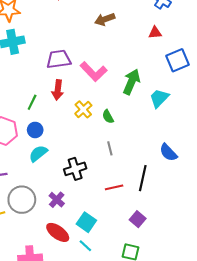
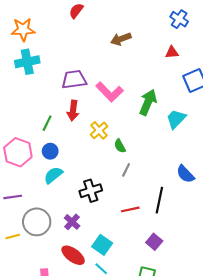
green semicircle: (108, 117) -> (120, 146), moved
gray line: (110, 148) -> (126, 170), turned 40

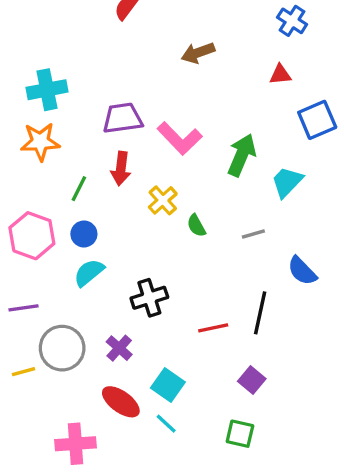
orange star: (23, 30) -> (40, 142), moved
gray line: (126, 170) -> (253, 234), moved, turned 48

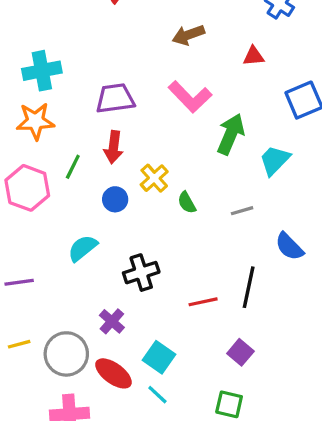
red triangle: (280, 75) -> (253, 56), moved
pink L-shape: (180, 138) -> (190, 97), moved
blue circle: (84, 234) -> (115, 199), moved
pink hexagon: (32, 236) -> (27, 188), moved
gray circle: (62, 348) -> (66, 354), moved

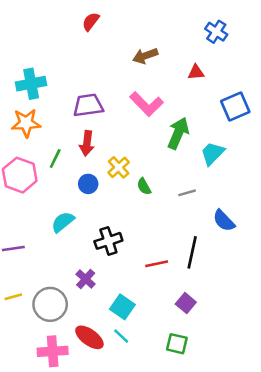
red ellipse: (114, 373) -> (89, 337), moved

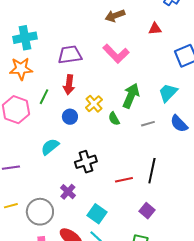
green arrow: (178, 133) -> (131, 96), moved
blue semicircle: (224, 221) -> (179, 124), moved

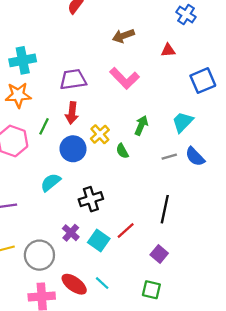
green arrow: (131, 96) -> (141, 125), size x0.7
blue circle: (70, 117) -> (73, 149), size x1.5
gray line: (148, 124) -> (169, 157), moved
red line: (124, 180) -> (126, 230), moved, turned -30
cyan square: (97, 214) -> (99, 241), moved

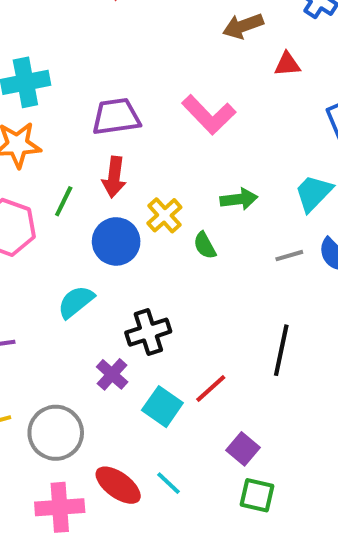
brown arrow: (123, 36) -> (243, 26), moved
green arrow: (141, 125) -> (239, 199), turned 60
purple cross: (71, 233) -> (112, 374), moved
purple square: (159, 254) -> (243, 449), moved

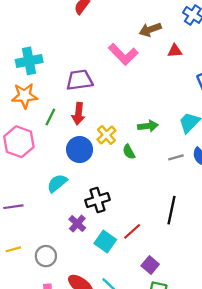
pink L-shape: (209, 115) -> (123, 54), moved
green line: (64, 201) -> (50, 117), moved
gray circle: (56, 433) -> (46, 256), size x0.7

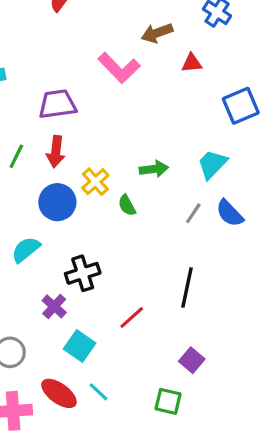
gray line: (176, 157) -> (193, 213), turned -40
cyan square: (105, 241) -> (80, 346), moved
purple square: (150, 265) -> (192, 360), moved

